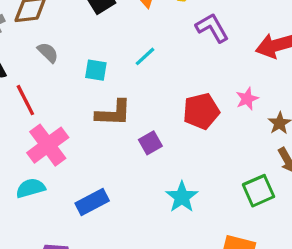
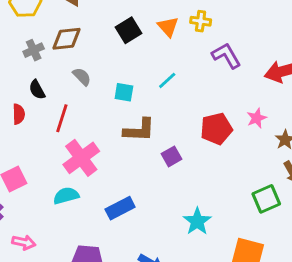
red line: (25, 100) -> (62, 118), turned 44
cyan star: (182, 197) -> (197, 221), moved

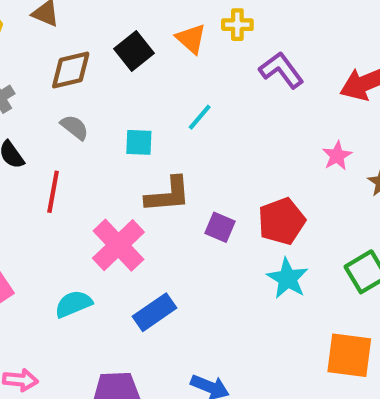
brown diamond: (67, 39) -> (71, 70), moved
red pentagon: (216, 129) -> (282, 221), moved
purple square: (172, 156) -> (220, 227), turned -30
pink cross: (81, 158) -> (118, 245), moved
cyan star: (197, 221) -> (287, 278), moved

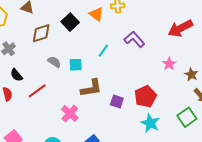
purple L-shape: (281, 70) -> (134, 39), moved
gray semicircle: (75, 127) -> (54, 62), moved
red line: (53, 192) -> (37, 91), turned 48
pink cross: (118, 245) -> (70, 114), size x0.7

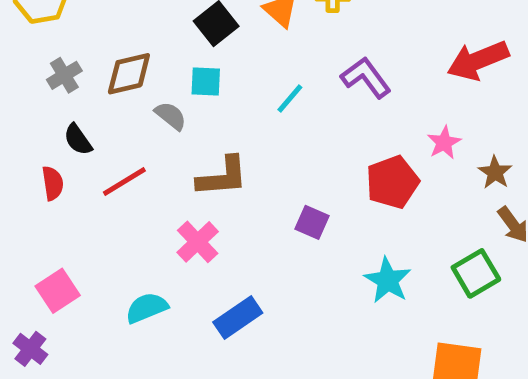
brown diamond: (41, 33) -> (129, 74), moved
cyan square: (76, 65) -> (206, 81), moved
brown L-shape: (91, 88) -> (222, 177), moved
red pentagon: (145, 96) -> (392, 182), moved

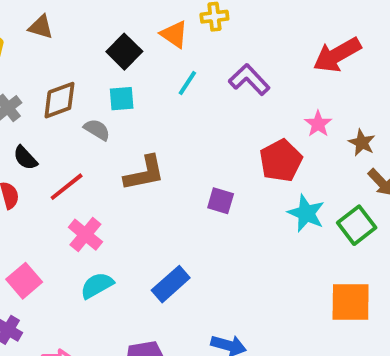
cyan line: (290, 98) -> (187, 83), moved
pink cross: (198, 242) -> (85, 235), moved
cyan star: (388, 280) -> (306, 213), moved

